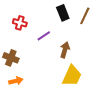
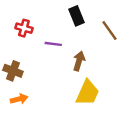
brown line: (85, 16) -> (109, 31), moved, turned -60
purple line: (44, 36) -> (53, 44), turned 40

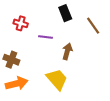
yellow trapezoid: (87, 93) -> (57, 79), moved, turned -65
orange arrow: (19, 99) -> (17, 83), size x1.5

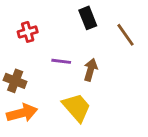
red cross: (21, 23) -> (28, 32), turned -32
purple line: (46, 37) -> (61, 61), moved

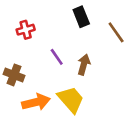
purple line: (61, 61) -> (57, 57), turned 48
orange arrow: (22, 113) -> (36, 102), moved

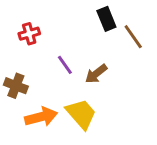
black rectangle: (81, 17) -> (106, 19), moved
brown arrow: (84, 65) -> (96, 74), turned -144

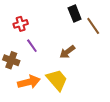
purple line: (65, 65) -> (32, 46), moved

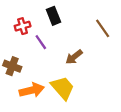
black rectangle: (75, 13) -> (53, 16), moved
purple line: (32, 46) -> (41, 42), moved

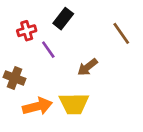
black rectangle: (53, 16) -> (63, 19), turned 60
yellow trapezoid: (63, 88) -> (74, 104), turned 130

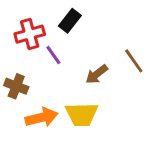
red cross: (27, 31) -> (30, 34), size x1.4
brown line: (121, 33) -> (134, 61), moved

